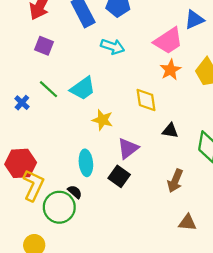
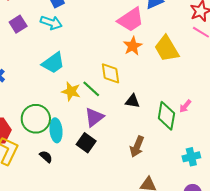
purple square: (44, 46) -> (18, 24), turned 36
cyan arrow: (113, 47) -> (51, 23), moved
green line: (48, 89) -> (91, 89), moved
green circle: (59, 207) -> (36, 119), moved

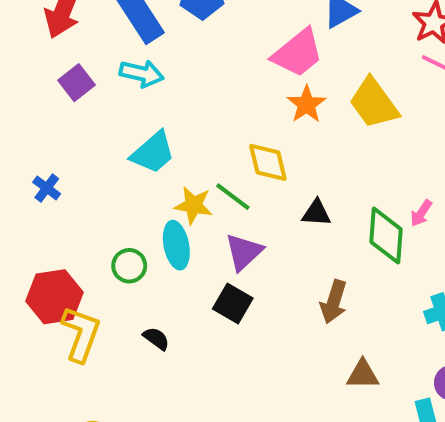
green circle: (36, 119) -> (129, 266), size x0.6
cyan ellipse: (56, 130) -> (176, 245), moved

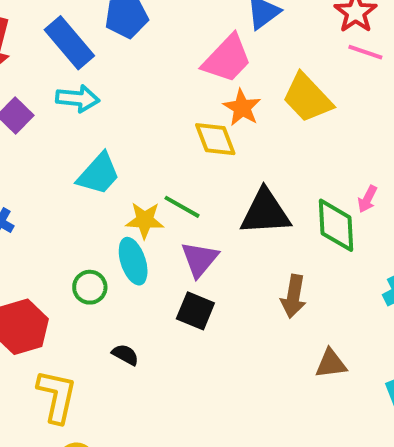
yellow diamond: (268, 162) -> (215, 139), moved
black triangle: (316, 213) -> (265, 212), size x1.8
yellow L-shape: (81, 334) -> (57, 396), moved

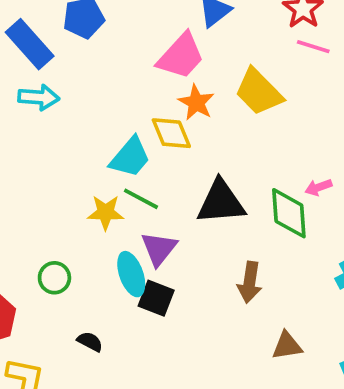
cyan trapezoid: (99, 174) -> (130, 157), moved
pink arrow: (367, 199) -> (318, 187), turned 45
cyan ellipse: (133, 261) -> (131, 274), moved

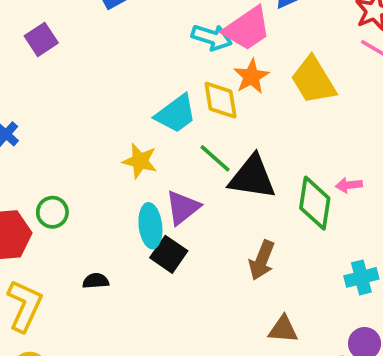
cyan arrow: (39, 97) -> (212, 37), moved
green line: (141, 199) -> (215, 158), moved
green circle: (54, 278) -> (52, 212), moved
black semicircle: (90, 342) -> (96, 281), turned -45

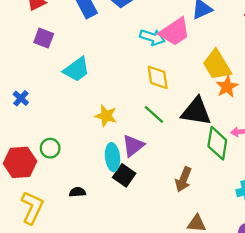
purple square: (41, 39) -> (44, 38), turned -36
orange star: (251, 76) -> (227, 87), moved
cyan trapezoid: (176, 114) -> (76, 69), moved
black triangle: (252, 177) -> (196, 111), moved

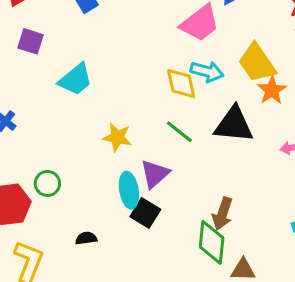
cyan arrow: (152, 37) -> (207, 72), moved
green diamond: (217, 143) -> (212, 242), moved

